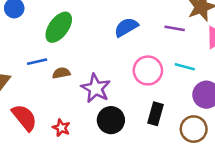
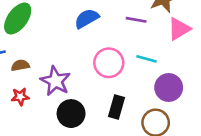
red star: (61, 128) -> (20, 97), moved, turned -30

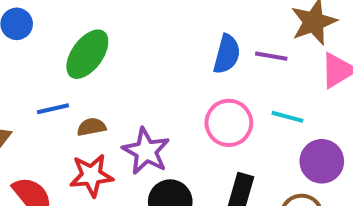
blue semicircle: (87, 19) -> (227, 54), moved, turned 135
red star: (20, 97) -> (91, 175), size x1.5

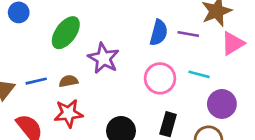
blue line: (53, 109) -> (36, 81), moved
purple star: (146, 151) -> (103, 58), moved

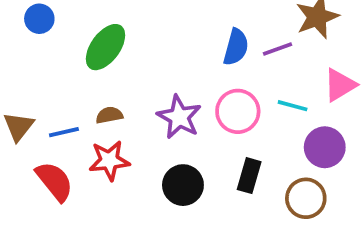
purple line: (188, 34) -> (277, 49), turned -30
pink triangle: (233, 43) -> (340, 85), moved
purple star: (103, 58) -> (179, 117), moved
blue line: (36, 81) -> (64, 132), moved

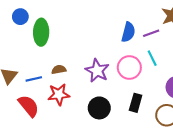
green ellipse: (105, 47) -> (41, 32), moved, turned -35
cyan line: (293, 106) -> (152, 58), moved, turned 49

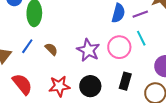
brown semicircle: (59, 70) -> (51, 49), turned 56
blue line: (34, 79) -> (27, 46), moved, turned -42
red star: (59, 94) -> (59, 86), moved

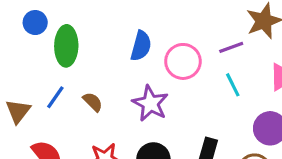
blue semicircle: (118, 13) -> (141, 46), moved
pink circle: (119, 47) -> (183, 61), moved

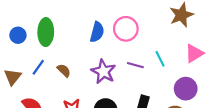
blue circle: (35, 23) -> (18, 35), moved
purple line: (231, 47) -> (135, 65), moved, turned 35
pink circle: (183, 61) -> (126, 29), moved

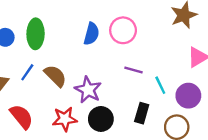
cyan line: (160, 59) -> (160, 85), moved
brown semicircle: (64, 70) -> (55, 76), size x1.5
purple star: (103, 72) -> (88, 90), moved

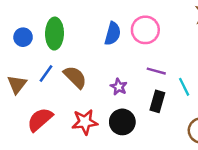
purple star: (88, 90) -> (119, 87), moved, size x0.6
black rectangle: (142, 113) -> (157, 101), moved
red semicircle: (22, 117) -> (40, 120), turned -92

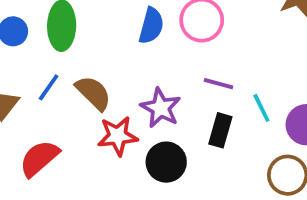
purple star: (119, 87) -> (161, 108), size x1.5
red star: (85, 122) -> (118, 136), moved

